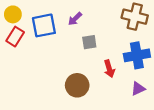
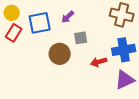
red arrow: (109, 69) -> (99, 62), turned 91
brown circle: (77, 85) -> (60, 54), moved
purple triangle: (138, 89) -> (125, 80), size x1.5

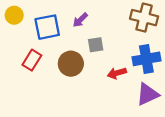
red rectangle: (14, 33) -> (32, 60), moved

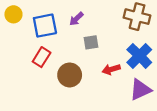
blue cross: (146, 59) -> (139, 56), turned -35
red rectangle: (32, 60) -> (42, 57), moved
brown circle: (71, 64) -> (70, 75), moved

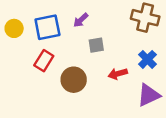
yellow circle: (13, 14) -> (14, 28), moved
blue cross: (139, 56) -> (147, 59), size x0.7

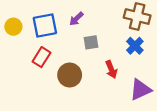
blue cross: (147, 59) -> (135, 46), moved
red arrow: (118, 74) -> (111, 69), turned -96

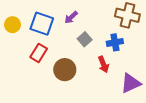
blue square: (45, 26) -> (42, 24), turned 30
gray square: (91, 42) -> (85, 39), turned -32
blue cross: (135, 46) -> (115, 42), moved, turned 35

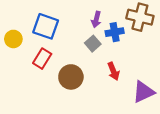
purple arrow: (71, 17) -> (96, 19), moved, turned -32
yellow circle: (12, 25) -> (13, 39), moved
blue cross: (115, 42) -> (115, 32), moved

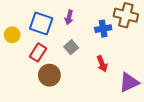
purple arrow: (96, 19) -> (69, 17), moved
gray square: (93, 44) -> (71, 47), moved
brown circle: (71, 77) -> (49, 75), moved

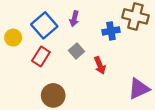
blue square: (41, 23) -> (44, 25), turned 30
red arrow: (102, 64) -> (100, 65), moved
brown circle: (49, 75) -> (53, 95), moved

